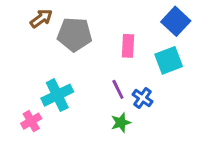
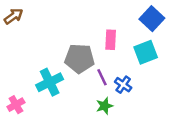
brown arrow: (41, 18) -> (13, 16), moved
gray pentagon: (75, 34) -> (80, 59), moved
pink cross: (31, 121) -> (16, 105), moved

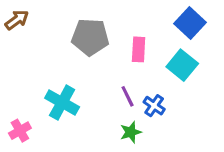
cyan square: (146, 52) -> (182, 65), turned -30
gray pentagon: (80, 59) -> (90, 37), moved
cyan cross: (50, 82) -> (62, 103), turned -35

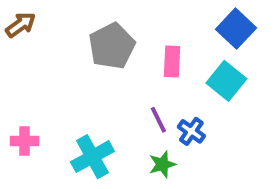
gray pentagon: (90, 37) -> (112, 46), turned -30
cyan cross: (62, 103) -> (92, 157), moved, turned 32
pink cross: (20, 131) -> (25, 141), moved, turned 30

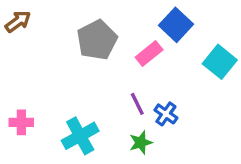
blue square: (236, 29) -> (176, 25), moved
pink rectangle: (172, 62) -> (149, 53), turned 48
cyan square: (226, 81) -> (220, 62), moved

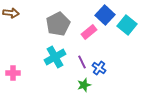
brown arrow: (18, 21) -> (11, 13), turned 42
cyan square: (220, 62) -> (127, 25), moved
cyan cross: (80, 136) -> (55, 57), moved

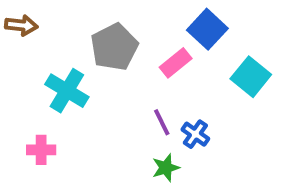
cyan square: (127, 25) -> (251, 77), moved
cyan cross: (55, 57) -> (67, 91), moved, turned -30
pink cross: (13, 73) -> (41, 150), moved

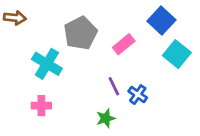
blue square: (207, 29) -> (161, 21), moved
pink cross: (41, 150) -> (41, 106), moved
green star: (166, 168) -> (106, 118), moved

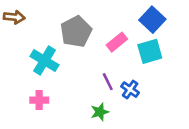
cyan square: (177, 54) -> (150, 51), moved, turned 35

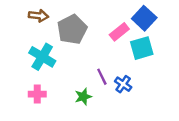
brown arrow: (14, 17) -> (39, 16), moved
pink rectangle: (117, 42) -> (119, 32), moved
green star: (100, 112) -> (83, 97), moved

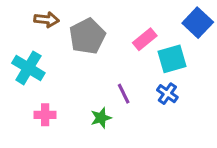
blue square: (144, 18) -> (198, 23), moved
cyan cross: (42, 57) -> (28, 68), moved
blue cross: (123, 84) -> (167, 94), moved

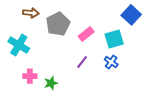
pink rectangle: (145, 39) -> (86, 34), moved
purple line: (124, 94) -> (82, 62), turned 64
green star: (101, 118) -> (51, 83), moved

